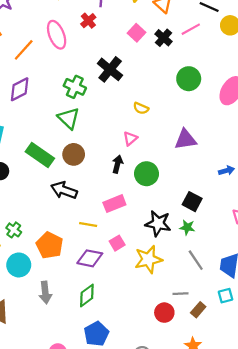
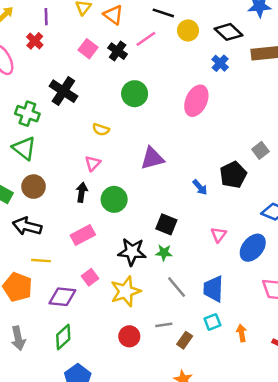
green circle: (189, 79) -> (135, 94), moved
blue arrow: (227, 171) -> (200, 187), turned 70
yellow line: (88, 225) -> (41, 261), moved
red circle: (164, 313) -> (129, 336), moved

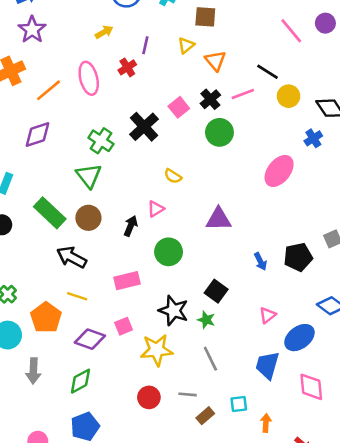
pink square: (88, 49) -> (179, 107), moved
green circle: (135, 94) -> (219, 132), moved
black arrow: (82, 192) -> (131, 226), moved
blue trapezoid: (213, 289) -> (267, 365), moved

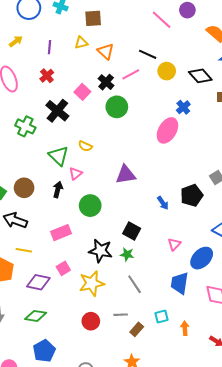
yellow triangle: (186, 45) -> (81, 43), turned 32
red cross: (127, 67) -> (47, 76), moved
blue cross: (313, 138) -> (183, 107), moved
green triangle: (89, 176) -> (58, 156), moved
green diamond: (80, 381) -> (36, 316), turned 45

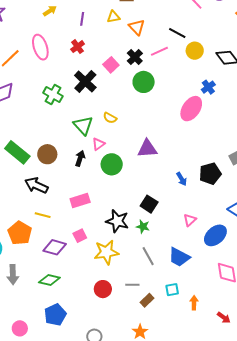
green circle: (90, 206) -> (112, 164), moved
blue trapezoid: (180, 283) -> (179, 257), moved, turned -75

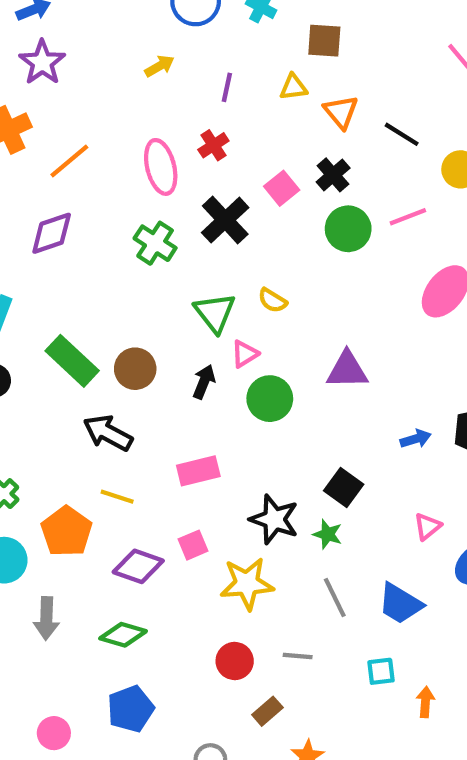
black line: (177, 33) -> (402, 134), moved
pink ellipse: (40, 47) -> (161, 167), moved
pink line: (159, 51) -> (408, 217), moved
blue arrow: (182, 179) -> (416, 439), turned -80
brown rectangle: (147, 300) -> (267, 711), moved

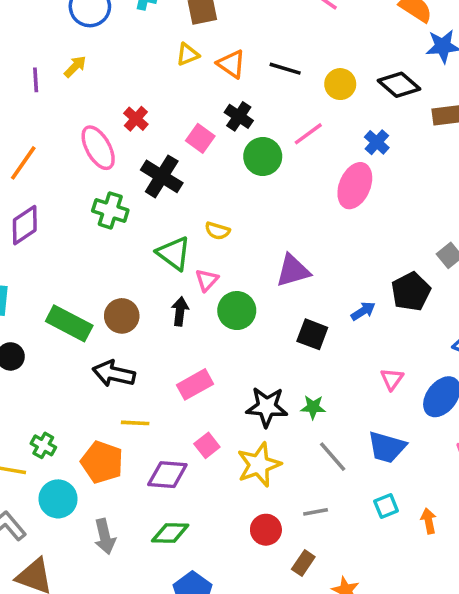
purple line: (227, 87) -> (36, 80), moved
black square: (344, 487) -> (312, 334), moved

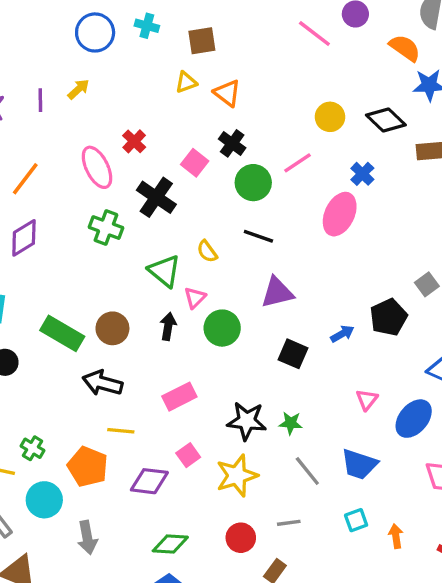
black line: (285, 69) -> (258, 236), moved
yellow semicircle: (217, 231) -> (207, 251), turned 35
green diamond: (170, 533) -> (170, 544), moved

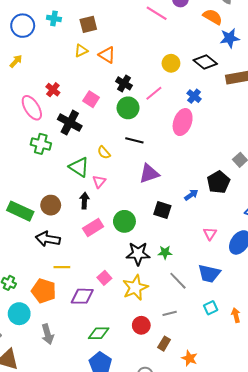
black cross: (232, 143) -> (124, 83), moved
green circle: (222, 328) -> (124, 221), moved
pink rectangle: (179, 397) -> (93, 227), moved

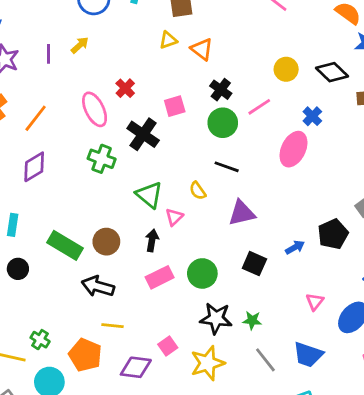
pink square: (91, 99) -> (175, 106), turned 35
yellow semicircle: (104, 153) -> (198, 191), moved

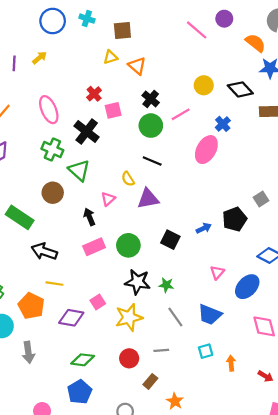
red cross: (125, 88) -> (94, 94), moved
green triangle: (149, 195) -> (79, 170), moved
purple triangle: (242, 213) -> (148, 199), moved
black arrow: (152, 240) -> (89, 217), turned -35
brown circle: (106, 242) -> (53, 193), moved

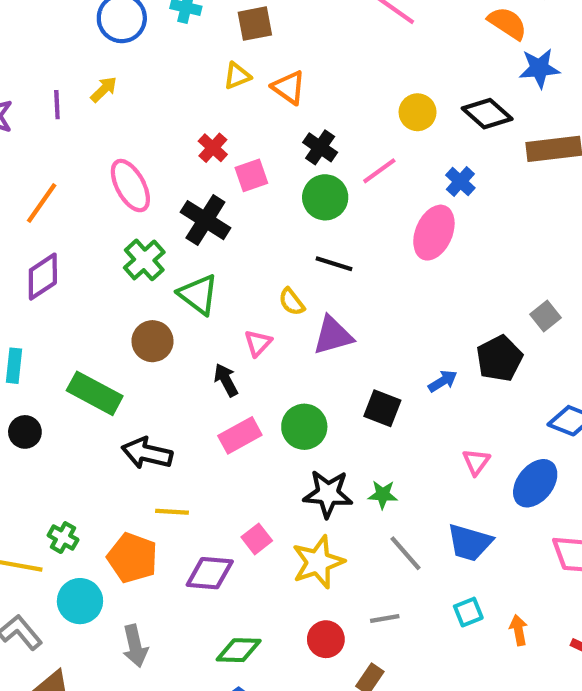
green cross: (52, 150) -> (144, 260), turned 30

